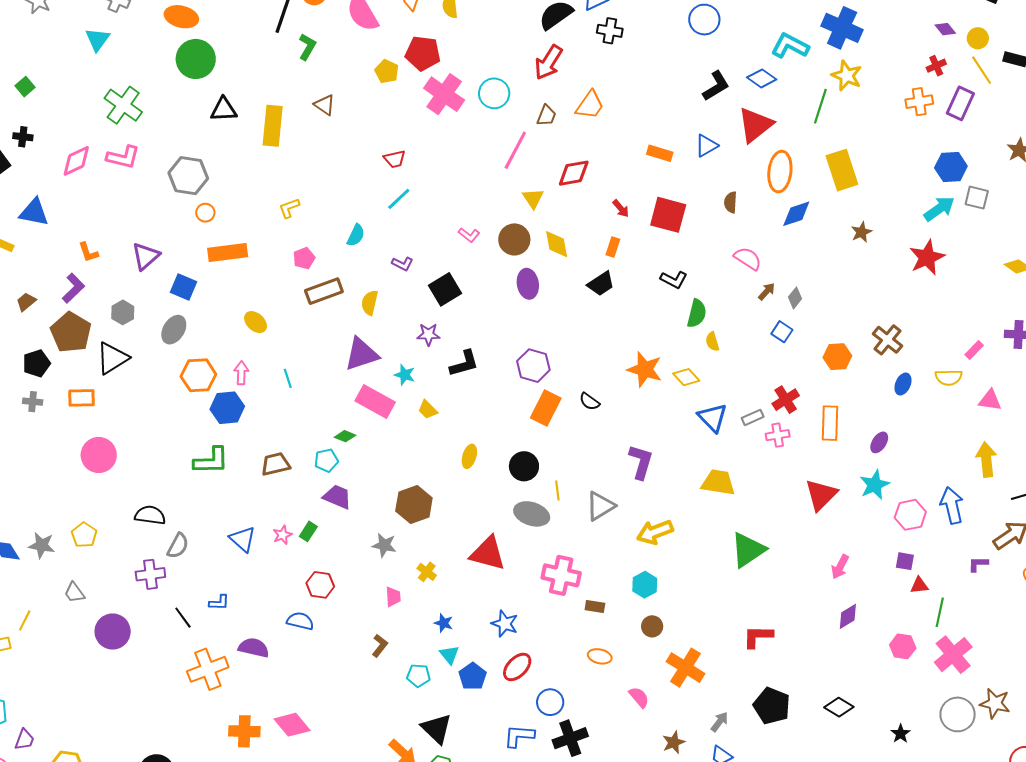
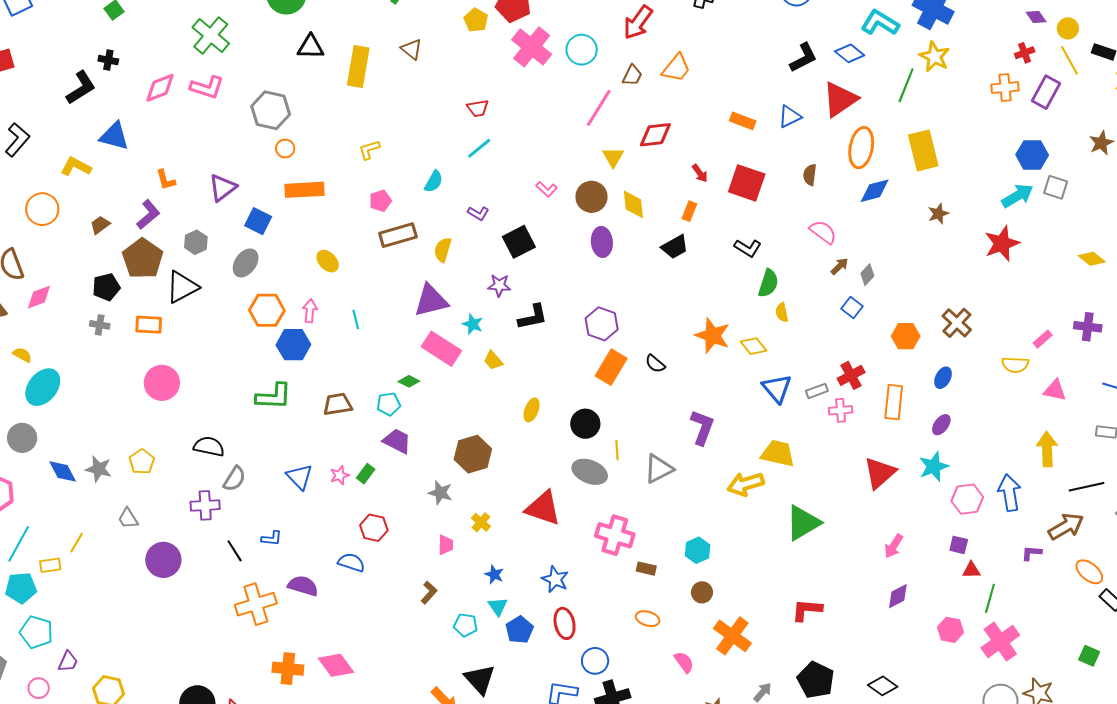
blue ellipse: (903, 384) -> (943, 378), moved
yellow arrow: (655, 532) -> (746, 484), moved
red ellipse: (517, 667) -> (565, 623), turned -60

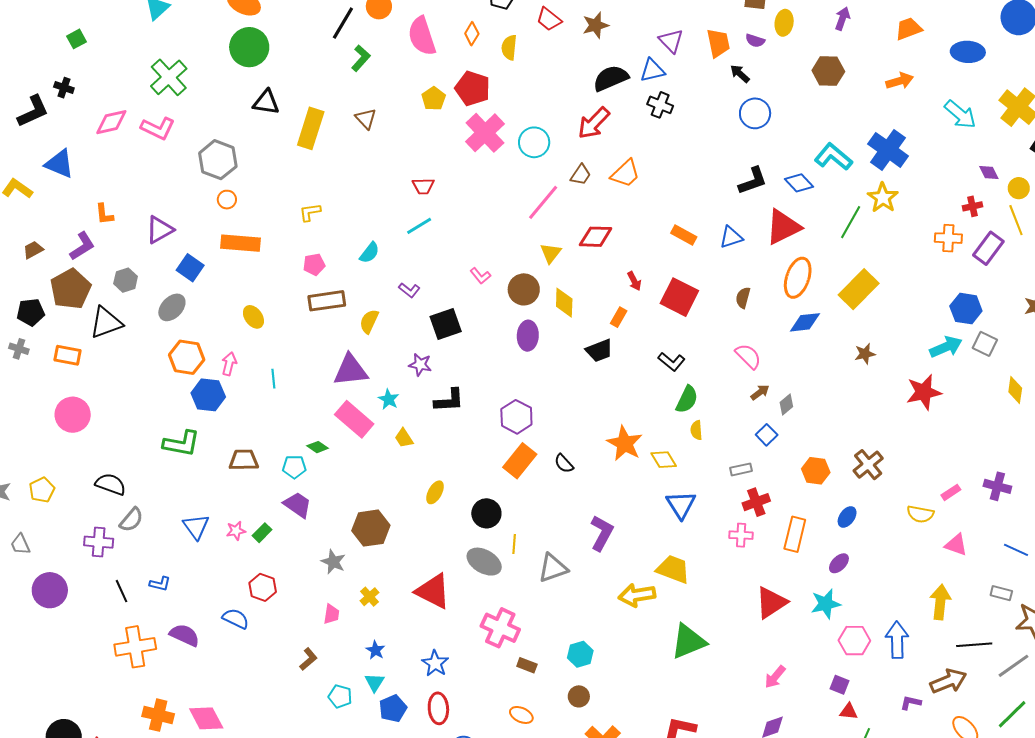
yellow rectangle: (923, 150) -> (859, 289), turned 51
yellow diamond: (1092, 259) -> (1015, 390), moved, turned 52
gray rectangle: (817, 391) -> (741, 469), moved

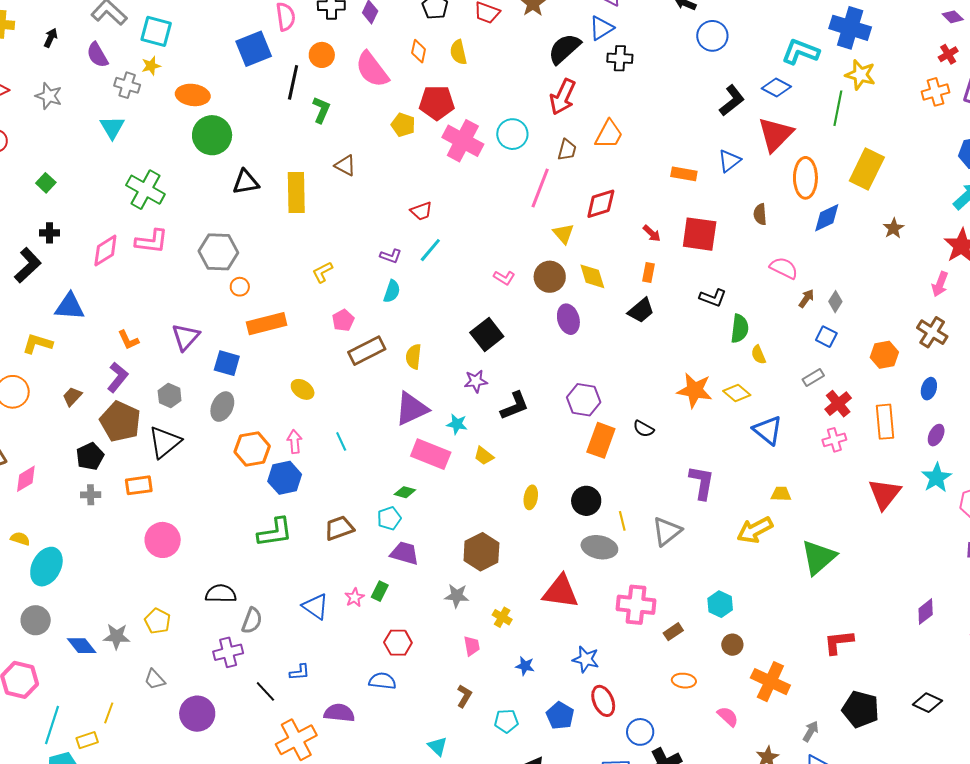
purple L-shape: (409, 290) -> (391, 256), moved
yellow trapezoid: (673, 569) -> (781, 494), size x0.6
brown rectangle: (527, 665) -> (673, 632), turned -36
pink arrow: (775, 677) -> (940, 284), moved
cyan triangle: (375, 682) -> (438, 746), moved

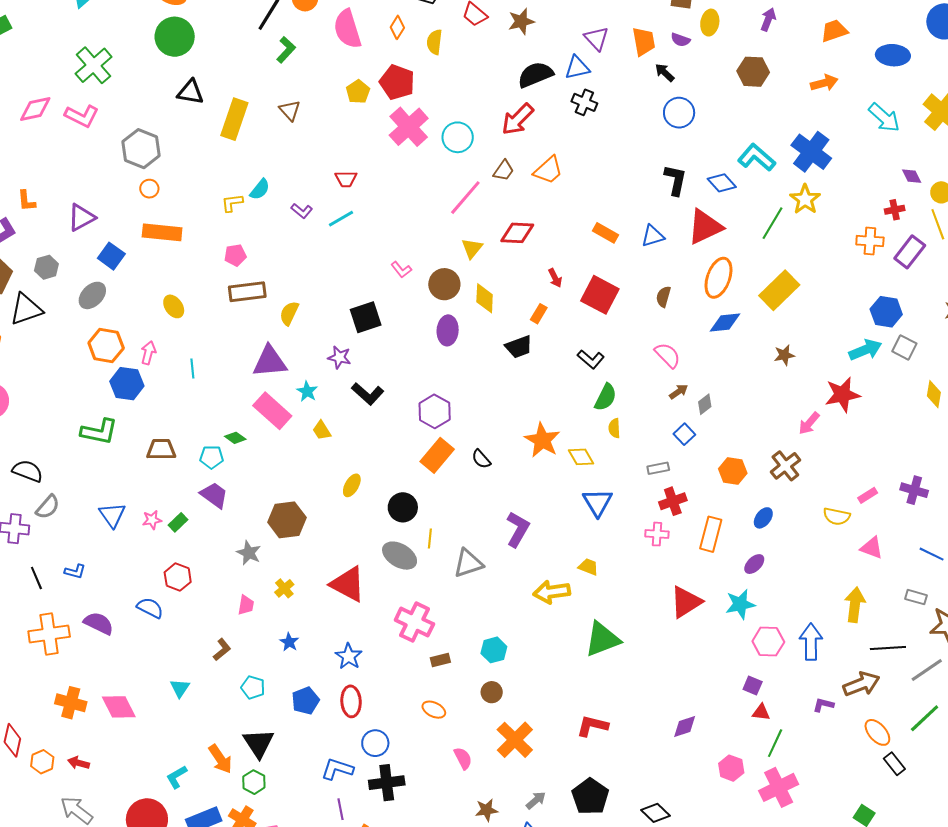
black L-shape: (732, 100) -> (676, 180), turned -60
cyan semicircle: (392, 291) -> (260, 189), moved
black L-shape: (515, 406) -> (368, 394), turned 44

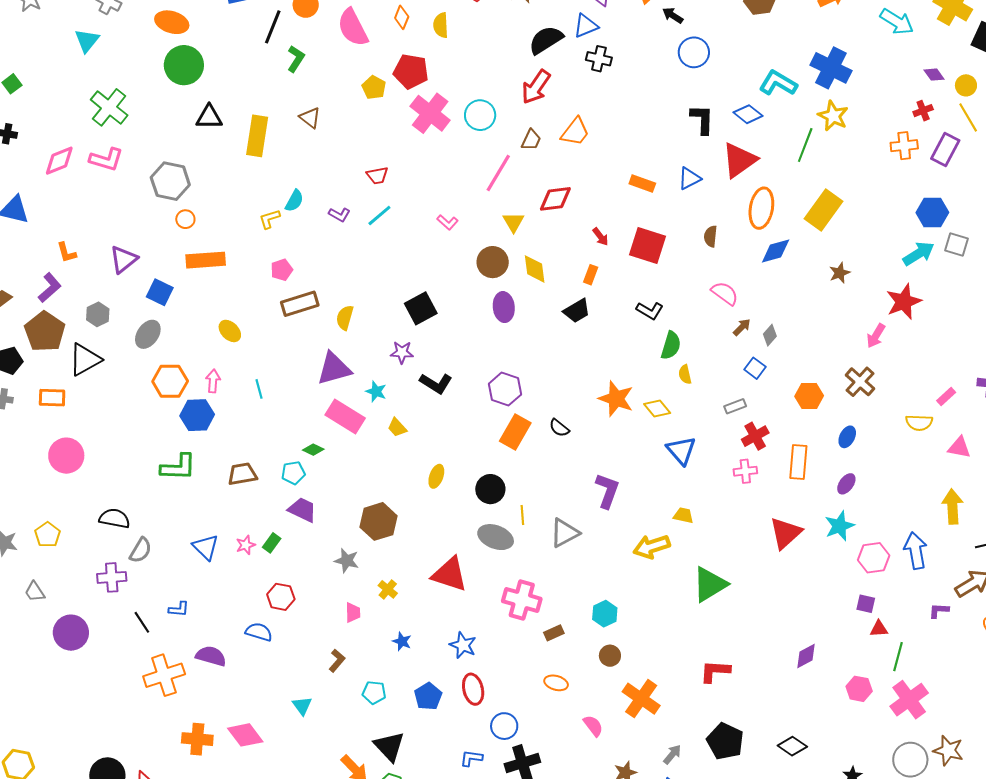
pink L-shape: (401, 270) -> (447, 222), moved
blue L-shape: (337, 769) -> (471, 758), size x0.7

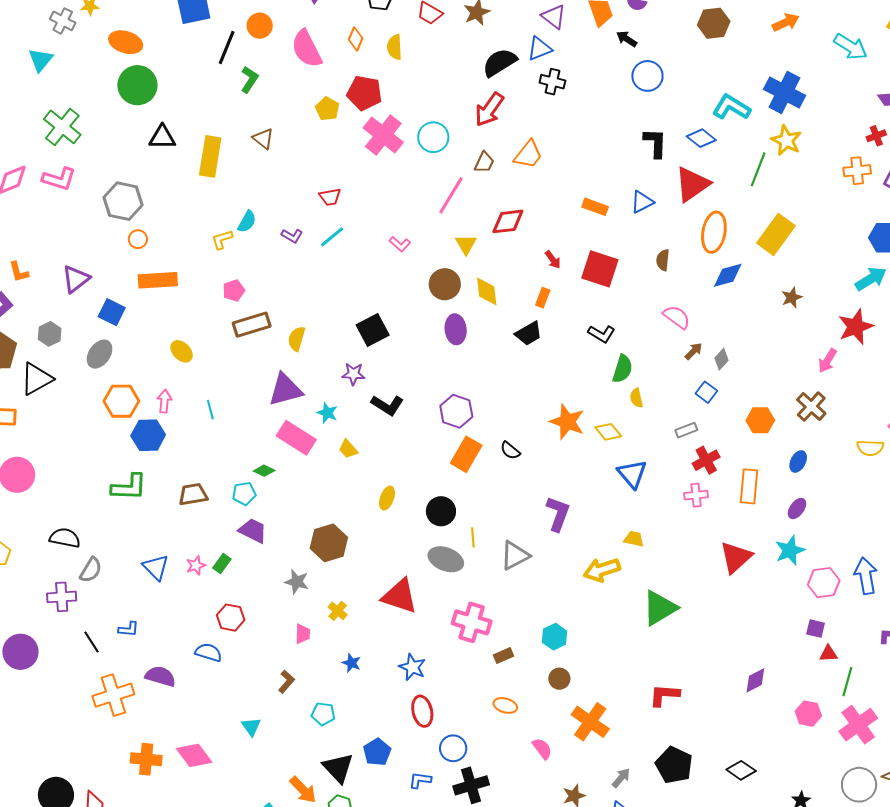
blue pentagon: (428, 696) -> (377, 752), moved

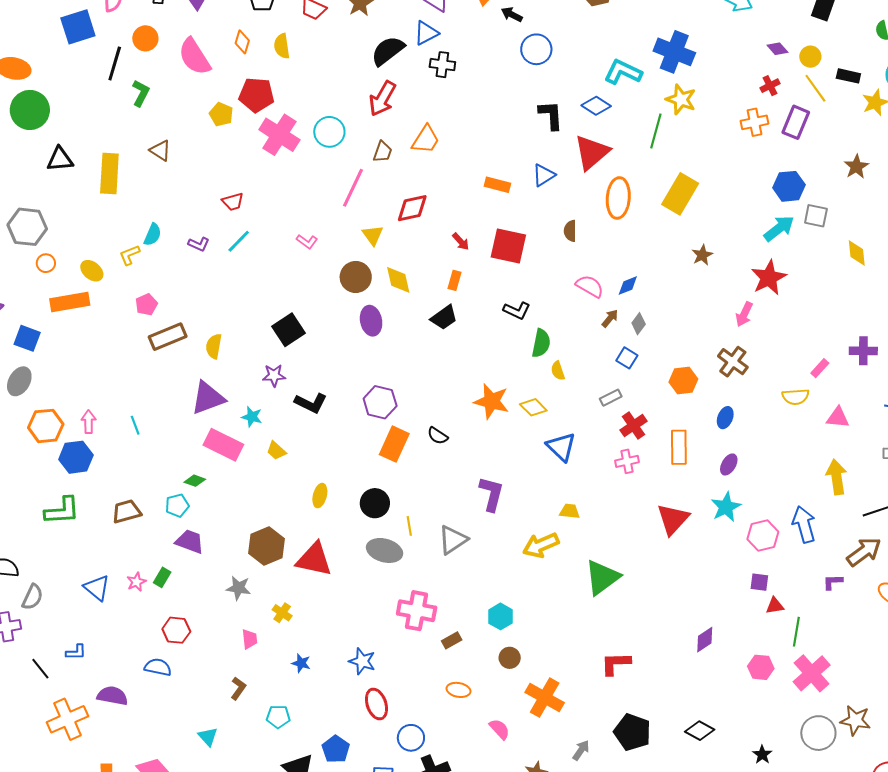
blue diamond: (728, 275) -> (628, 285), moved, size x0.7
yellow ellipse: (182, 351) -> (92, 271), moved
red triangle: (400, 596) -> (314, 559), moved

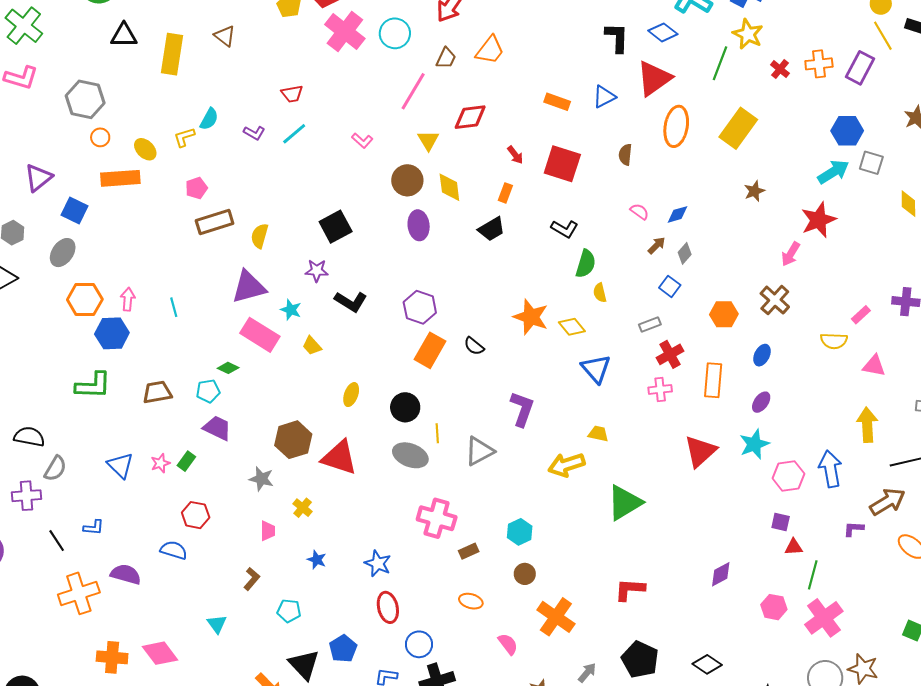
red cross: (770, 86) -> (780, 69), moved, turned -30
pink semicircle: (590, 286) -> (639, 212), size x0.7

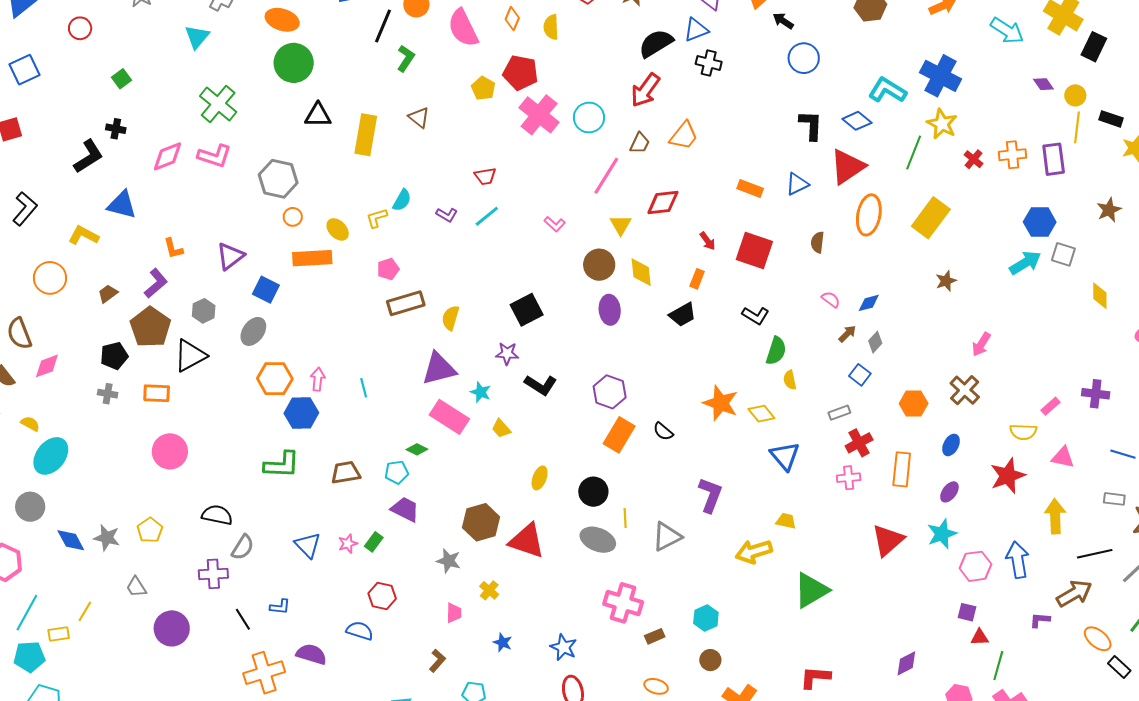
yellow line: (883, 36) -> (1077, 127), turned 36
purple rectangle: (860, 68) -> (1054, 159), turned -36
red star: (819, 220) -> (1008, 476), moved

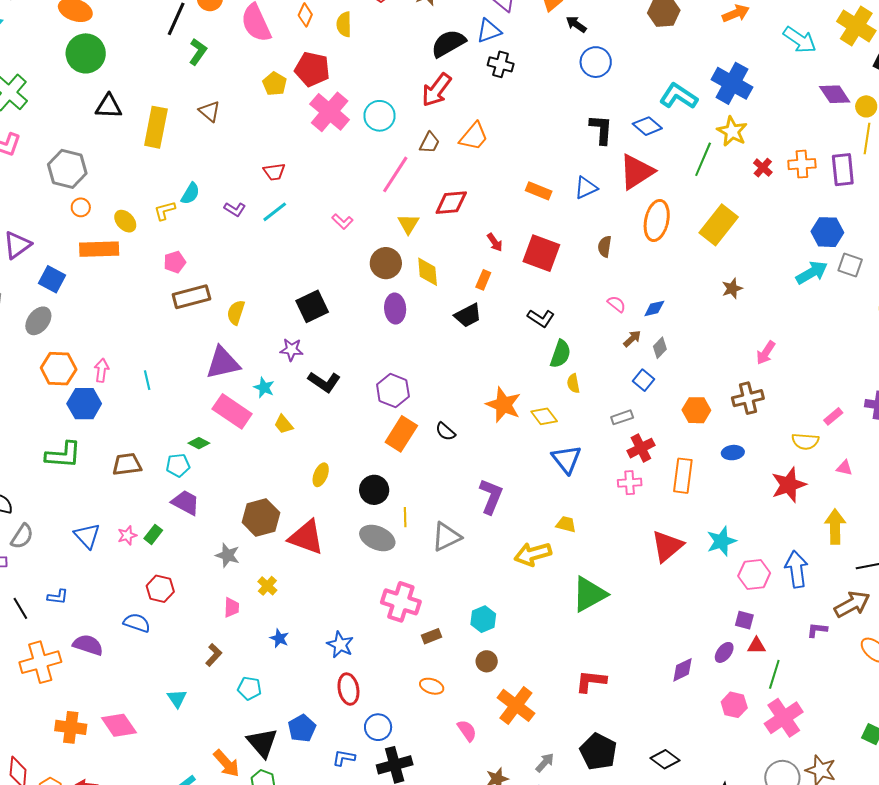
purple diamond: (1043, 84) -> (835, 94), size x1.5
brown cross: (965, 390) -> (748, 398), turned 32
blue ellipse: (951, 445) -> (733, 453), turned 55
pink triangle: (1063, 457) -> (844, 468), size x0.7
purple ellipse: (949, 492) -> (724, 652), moved

